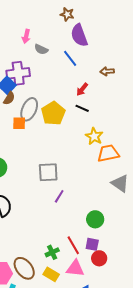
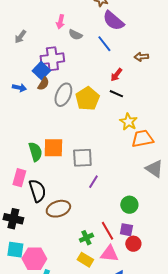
purple semicircle: (79, 35) -> (113, 21), turned -30
orange square: (19, 123) -> (53, 148), moved, size x1.5
brown ellipse: (24, 268) -> (58, 209), moved, turned -70

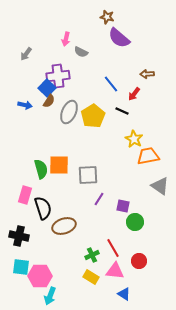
blue line: (104, 44) -> (111, 84), moved
red arrow: (116, 75) -> (134, 94), moved
purple square: (126, 230) -> (123, 206), moved

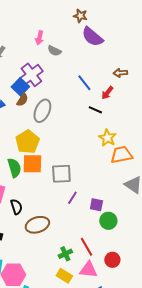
purple cross: (58, 76) -> (31, 75), turned -30
yellow pentagon: (93, 116) -> (27, 142), moved
black semicircle: (43, 208) -> (16, 207), size x0.7

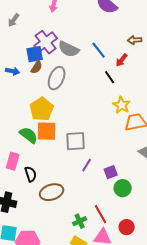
gray semicircle: (54, 51) -> (69, 49), moved, size x1.5
blue square: (20, 87) -> (35, 54), turned 36
black line: (95, 110) -> (110, 77), turned 32
green semicircle: (14, 168) -> (29, 135), turned -36
purple square: (96, 205) -> (111, 172), turned -32

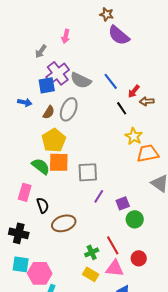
gray arrow: (14, 20) -> (41, 51), moved
brown arrow: (135, 40) -> (147, 101), moved
brown semicircle: (37, 67) -> (49, 112), moved

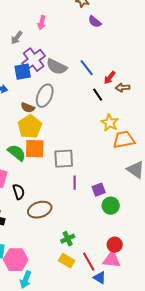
purple semicircle: (119, 35) -> (95, 22), size x0.6
brown semicircle: (49, 112) -> (28, 108), moved, turned 80
purple line: (99, 196) -> (75, 183), turned -32
red line: (113, 245) -> (89, 262), moved
pink triangle: (115, 268) -> (112, 260), moved

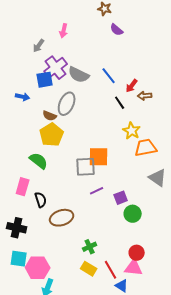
orange square: (35, 149) -> (99, 157), moved
purple line: (75, 183) -> (97, 191), turned 64

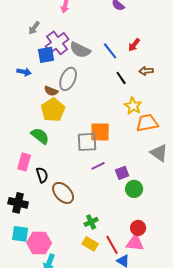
gray arrow: (39, 46) -> (34, 28), moved
red arrow: (132, 86) -> (134, 45), moved
brown ellipse: (62, 218) -> (63, 193), turned 65

